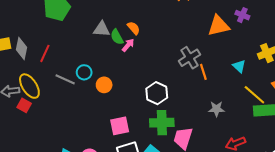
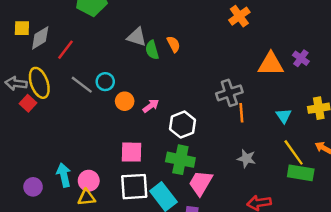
pink arrow: (128, 45) -> (151, 106), moved
gray diamond: (22, 48) -> (40, 38), turned 35

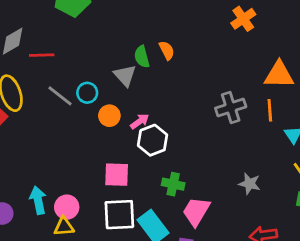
gray triangle: (137, 37) -> (125, 76), moved, turned 30
red line: (65, 50) -> (42, 55), turned 50
orange line: (241, 113) -> (270, 110), moved
white hexagon: (183, 125) -> (153, 140), moved
green cross: (180, 160) -> (173, 184), size x0.7

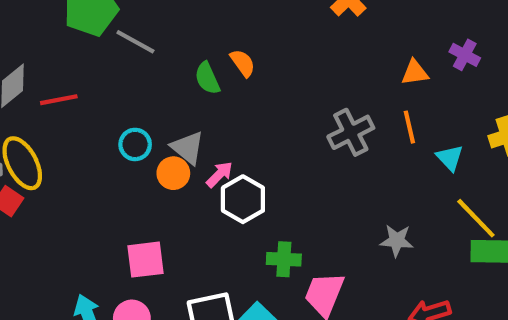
orange triangle: (279, 75) -> (415, 73), size x0.6
gray triangle: (125, 76) -> (188, 148), moved
gray line: (60, 96) -> (135, 42), moved
pink square: (117, 175) -> (145, 260), moved

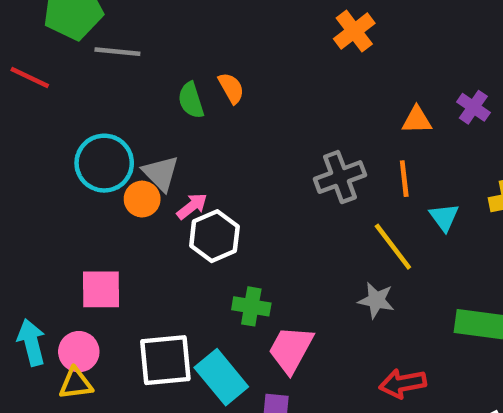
gray line: (135, 42) -> (117, 52), turned -30
red line: (59, 100) -> (30, 77), moved, turned 30
cyan circle: (135, 144) -> (104, 163), size x1.6
yellow line: (476, 218) -> (393, 247), moved

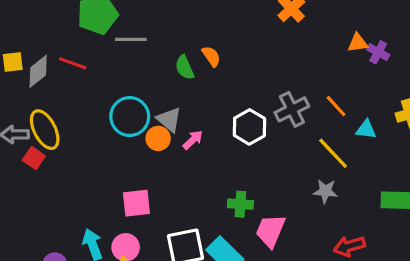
orange triangle: (417, 120) -> (358, 43), moved
orange line: (404, 179) -> (336, 106), turned -30
cyan triangle: (444, 217) -> (366, 129), turned -40
white hexagon: (214, 236) -> (249, 127), moved

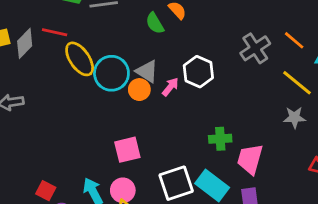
white hexagon: (249, 127) -> (198, 72), moved
yellow ellipse: (45, 130) -> (80, 59), moved
red square: (34, 158) -> (46, 191), moved

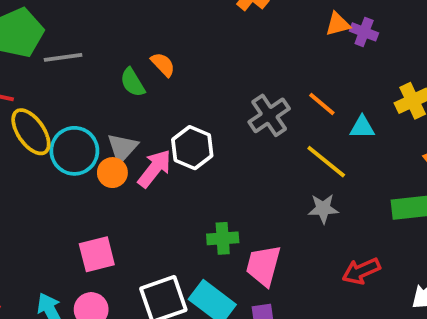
gray triangle: (147, 71) -> (122, 148), turned 40
pink arrow: (170, 87) -> (154, 169), size x1.5

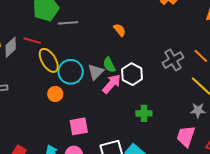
green semicircle: (133, 82) -> (109, 65), moved
orange circle: (112, 173) -> (55, 94), moved
green cross: (223, 238) -> (144, 113), moved
pink trapezoid: (263, 266) -> (186, 136), moved

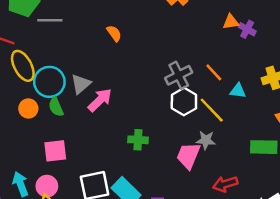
green semicircle: (109, 65) -> (56, 107), moved
white hexagon: (132, 74) -> (184, 102), moved
pink trapezoid: (186, 136) -> (188, 156), moved

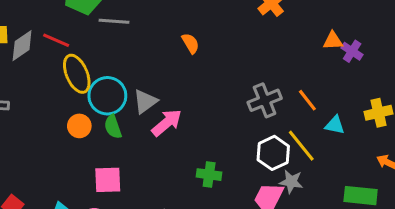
white hexagon: (184, 102) -> (273, 153), moved

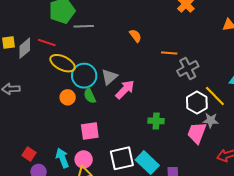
yellow ellipse: (77, 74) -> (63, 63), turned -35
orange line: (307, 100) -> (169, 53), moved, turned -42

